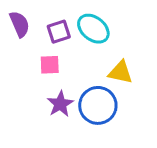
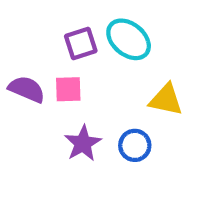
purple semicircle: (20, 24) -> (27, 89), moved, turned -44
blue circle: (98, 105) -> (135, 145), size x0.6

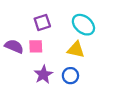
cyan ellipse: (129, 39) -> (83, 25), moved
yellow triangle: (166, 100) -> (76, 50), moved

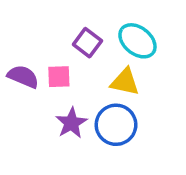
purple square: (42, 23) -> (87, 43), moved, turned -35
blue circle: (70, 76) -> (116, 125), size x1.5

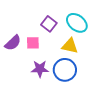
purple semicircle: (23, 77) -> (13, 43), turned 114
purple star: (71, 123) -> (40, 69), turned 30

